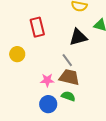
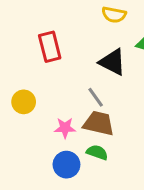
black triangle: (78, 37) -> (112, 62), turned 42
yellow circle: (17, 54) -> (24, 102), moved

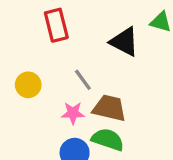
gray line: (96, 97) -> (83, 80), moved
green semicircle: (97, 152) -> (108, 140), size x1.4

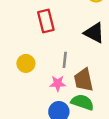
gray line: (83, 80) -> (65, 60), turned 42
brown trapezoid: (109, 108) -> (84, 80), turned -115

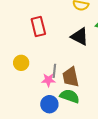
gray line: (65, 60) -> (54, 71), moved

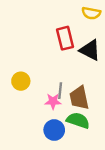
red rectangle: (38, 26) -> (65, 38), moved

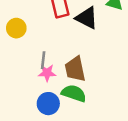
yellow circle: (21, 81) -> (16, 28), moved
gray line: (60, 91) -> (43, 60), moved

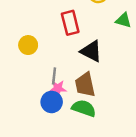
black triangle: (87, 18) -> (91, 51), moved
blue circle: (48, 104) -> (52, 102), moved

